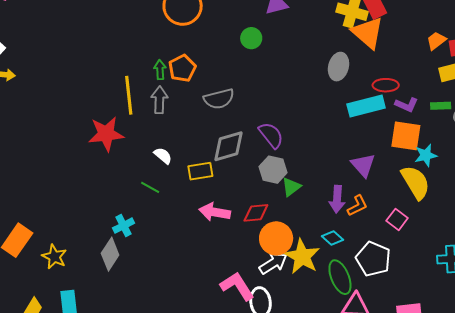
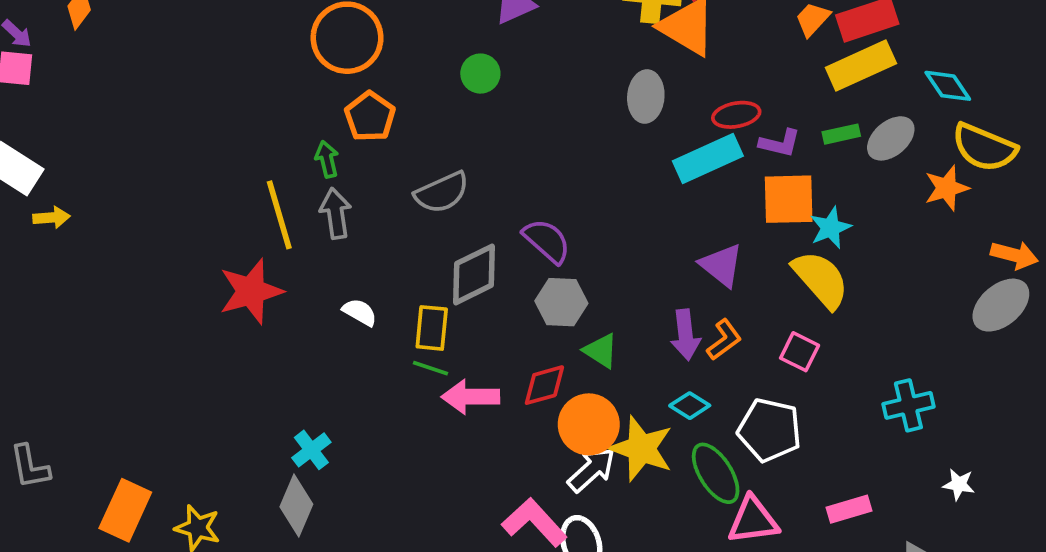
orange pentagon: (182, 68) -> (370, 117), moved
yellow rectangle: (200, 171) -> (432, 328), turned -65
green line: (150, 187) -> (430, 368), moved
green triangle: (291, 187) -> (601, 351), moved, turned -40

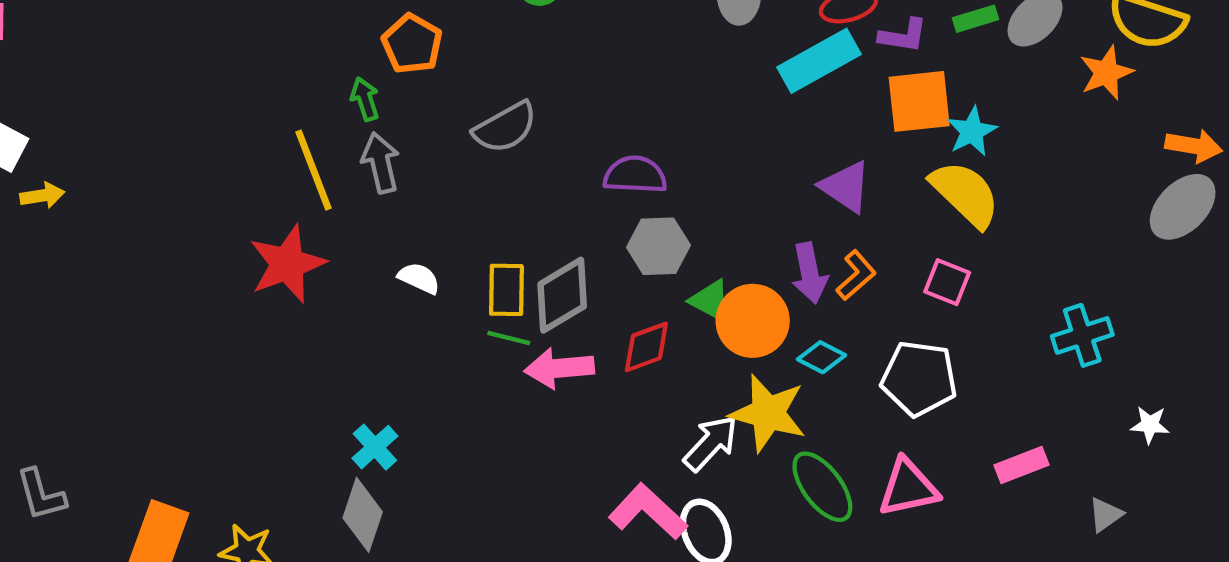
purple semicircle: (547, 241) -> (635, 175), turned -34
gray diamond: (474, 274) -> (562, 295), moved
orange circle: (589, 424) -> (753, 321), moved
green ellipse: (716, 473) -> (822, 487), moved

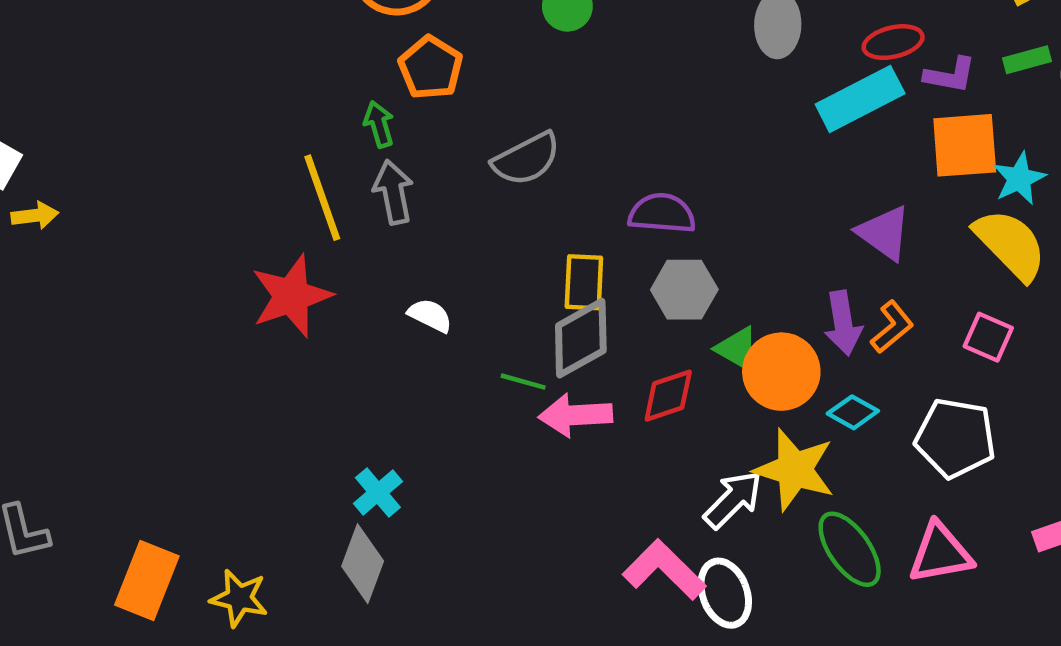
yellow rectangle: (506, 290) -> (584, 282), moved

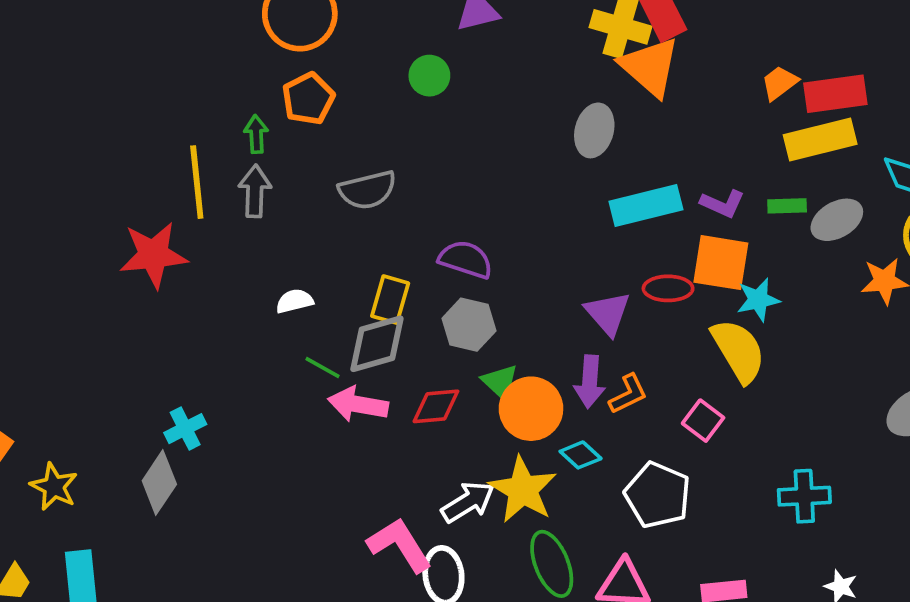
red ellipse: (893, 42) -> (668, 288), moved
purple triangle: (884, 233) -> (608, 313), moved
white semicircle: (430, 315) -> (295, 301), moved, turned -54

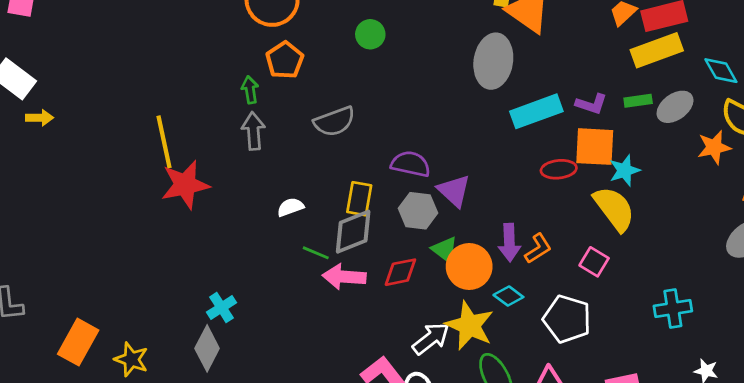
gray ellipse: (594, 130) -> (493, 61), size x1.4
yellow line: (197, 182) -> (164, 142), moved
purple triangle: (608, 313) -> (454, 191), moved

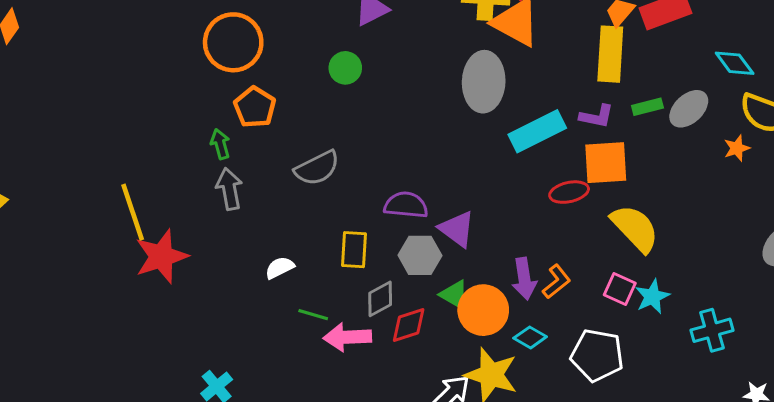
yellow rectangle: (657, 50) -> (610, 54), moved, turned -60
orange star: (714, 147) -> (737, 148), size x0.7
cyan star: (625, 170) -> (652, 297), moved
gray diamond: (353, 232) -> (380, 299), moved, size x0.7

